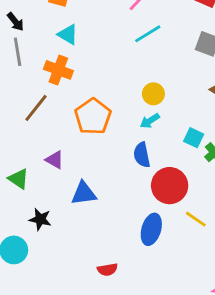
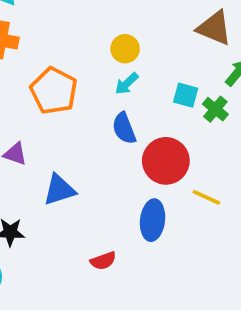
red semicircle: (107, 270) -> (103, 261), moved

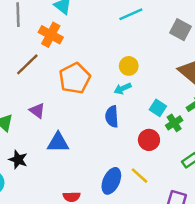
red circle: (166, 161) -> (149, 140), moved, size x0.7
yellow line: (206, 197) -> (139, 176), moved

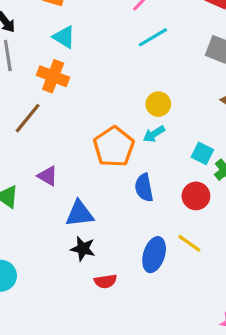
orange pentagon: (75, 78) -> (114, 147), moved
blue semicircle: (112, 117) -> (144, 188), moved
black star: (18, 160) -> (83, 249), moved

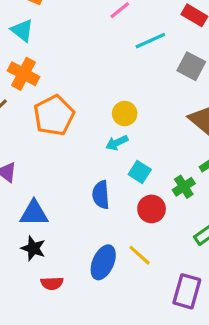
cyan triangle: (64, 37) -> (22, 30), moved
cyan line: (153, 37) -> (150, 41), moved
orange pentagon: (114, 147) -> (54, 115), moved
cyan square: (202, 153) -> (140, 172), moved

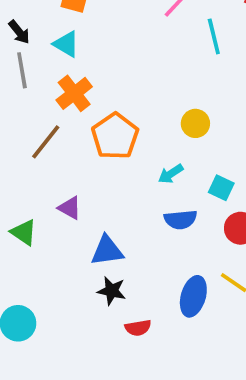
cyan line: (150, 41) -> (214, 36), turned -72
orange cross: (23, 74) -> (74, 93), turned 32
cyan arrow: (117, 143) -> (171, 174), moved
blue semicircle: (101, 195) -> (181, 220), turned -84

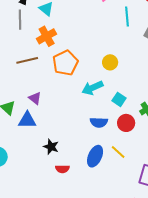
brown line: (46, 142) -> (27, 60), turned 30
cyan arrow: (171, 174) -> (93, 88), size x1.5
blue semicircle: (181, 220) -> (99, 122), moved
blue triangle: (107, 251) -> (27, 120), moved

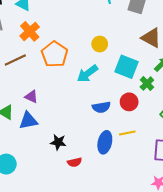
cyan square: (119, 99) -> (127, 67), moved, size x1.6
yellow line: (118, 152) -> (127, 133), turned -42

